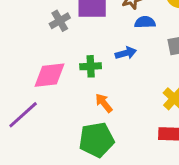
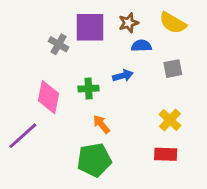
gray cross: (60, 21) -> (59, 44), turned -30
pink diamond: (50, 75) -> (49, 97), turned -72

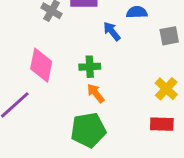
blue arrow: (123, 76) -> (112, 31), moved, turned -114
green cross: (89, 89) -> (90, 67), moved

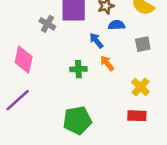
pink diamond: (41, 65) -> (24, 60), moved
orange arrow: (96, 93) -> (107, 63), moved

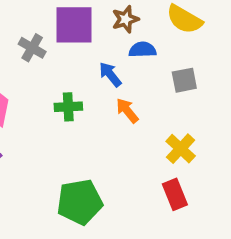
green cross: (78, 69) -> (68, 107), moved
red rectangle: (137, 116) -> (175, 194), turned 66

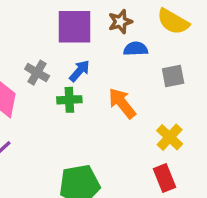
gray cross: (32, 48) -> (37, 73), moved
blue arrow: (110, 74) -> (80, 71), moved, turned 80
orange arrow: (127, 111) -> (122, 103), size x1.4

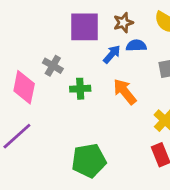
blue arrow: (80, 71) -> (112, 54), moved

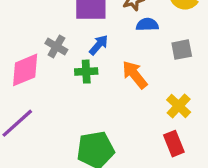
blue arrow: (112, 54) -> (99, 45), moved
pink diamond: (24, 87) -> (25, 70), turned 56

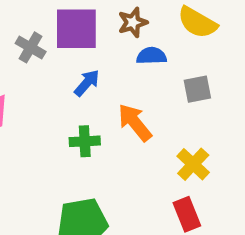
gray cross: (56, 46) -> (31, 47), moved
green cross: (86, 72) -> (85, 141), moved

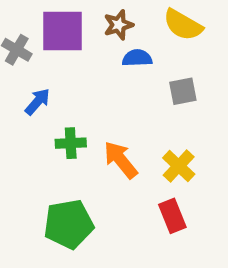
blue arrow: (87, 83) -> (38, 102), moved
orange arrow: (135, 123) -> (121, 160), moved

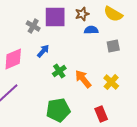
green cross: (71, 143) -> (59, 71), turned -32
red rectangle: (172, 216) -> (101, 114), moved

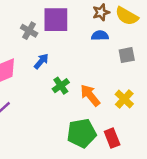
brown star: (82, 14) -> (101, 12), moved
green pentagon: (58, 110) -> (82, 133), moved

